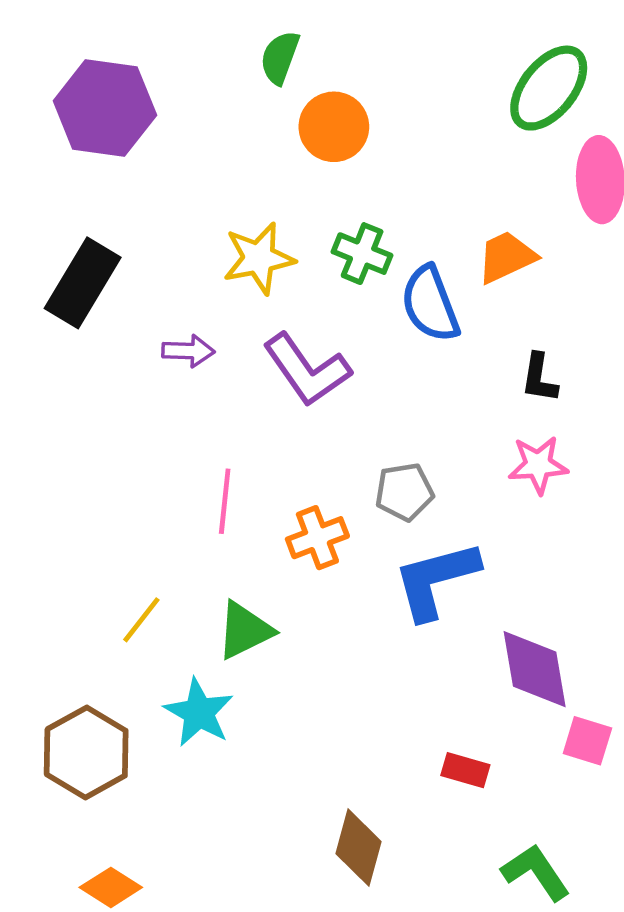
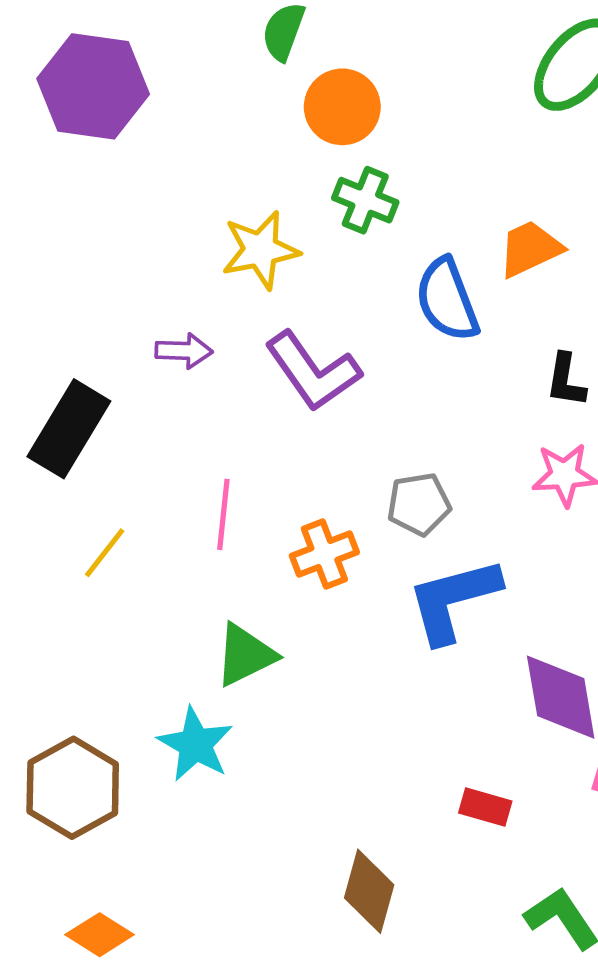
green cross: (362, 254) -> (365, 200), moved
black rectangle: (83, 283) -> (69, 429), moved
yellow line: (141, 620) -> (105, 553), moved

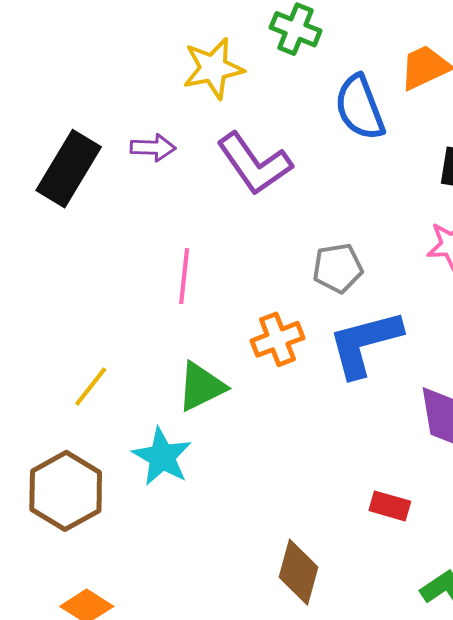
black rectangle: (69, 429) -> (69, 169), moved
yellow line: (105, 553) -> (91, 386), moved
orange cross: (324, 554) -> (277, 339), moved

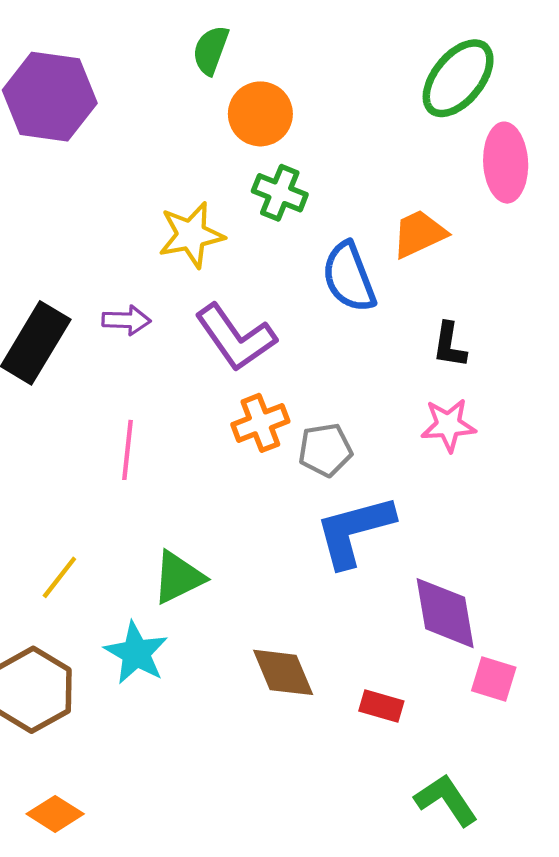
pink line: (184, 276) -> (127, 450), moved
orange cross: (277, 339) -> (260, 423), moved
brown diamond: (299, 572) -> (283, 672), moved, turned -38

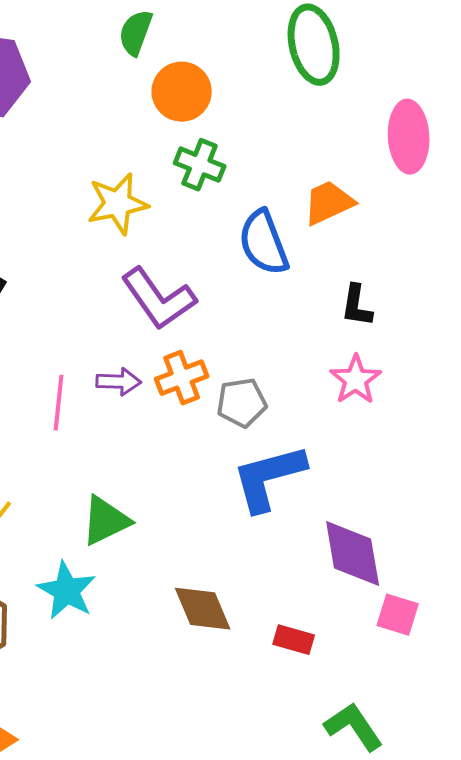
green ellipse: (458, 78) -> (314, 45), moved, turned -52
purple arrow: (126, 320) -> (119, 382), moved
pink star: (448, 425) -> (356, 380), turned -30

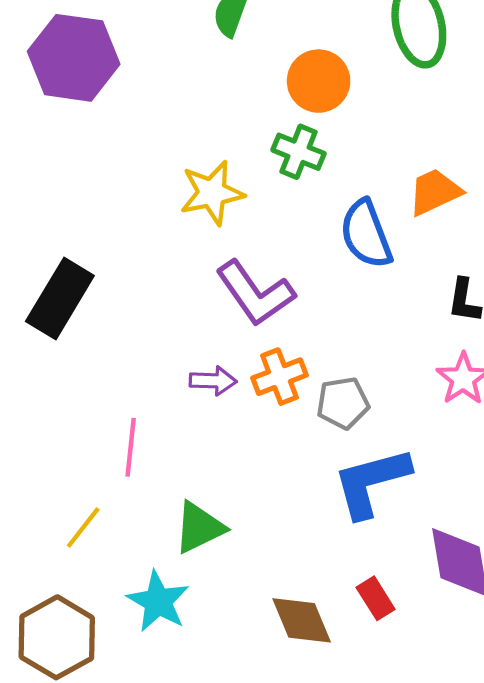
orange circle: (182, 92) -> (319, 81), moved
pink line: (59, 403) -> (131, 447), moved
red rectangle: (294, 640) -> (376, 598), moved, turned 42

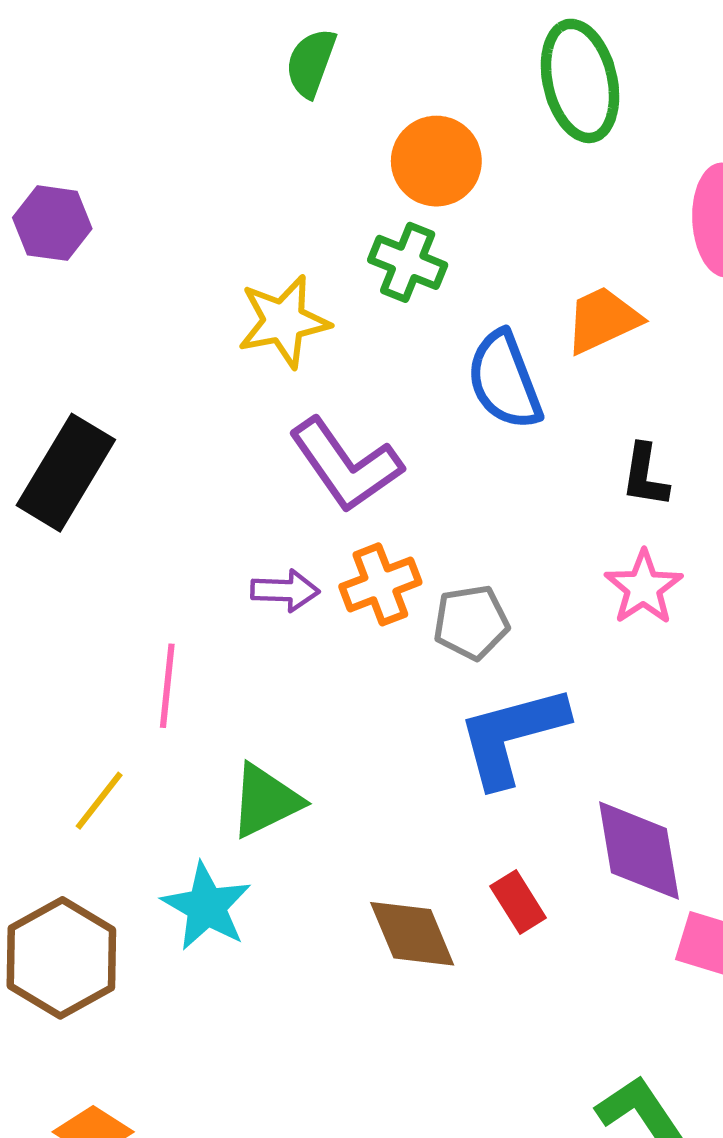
purple hexagon: (74, 58) -> (52, 223), moved, size x0.6

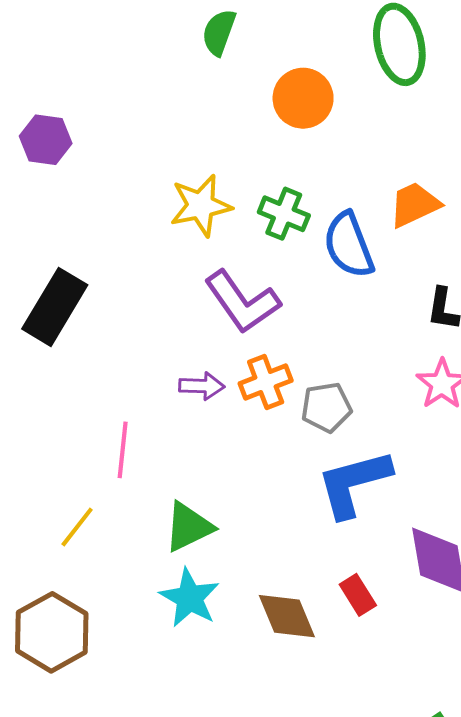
green cross: (408, 262) -> (284, 214), moved
cyan star: (207, 907) -> (190, 598), moved

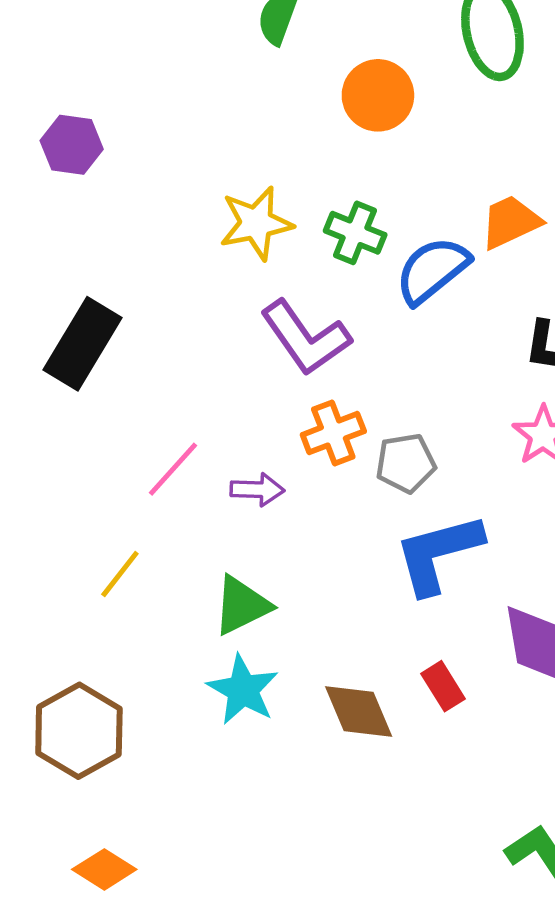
blue semicircle: (349, 245) -> (432, 270), turned 72
purple arrow: (202, 386) -> (257, 490), moved
pink line: (123, 450) -> (173, 469), moved, turned 36
yellow line: (77, 527) -> (120, 574), moved

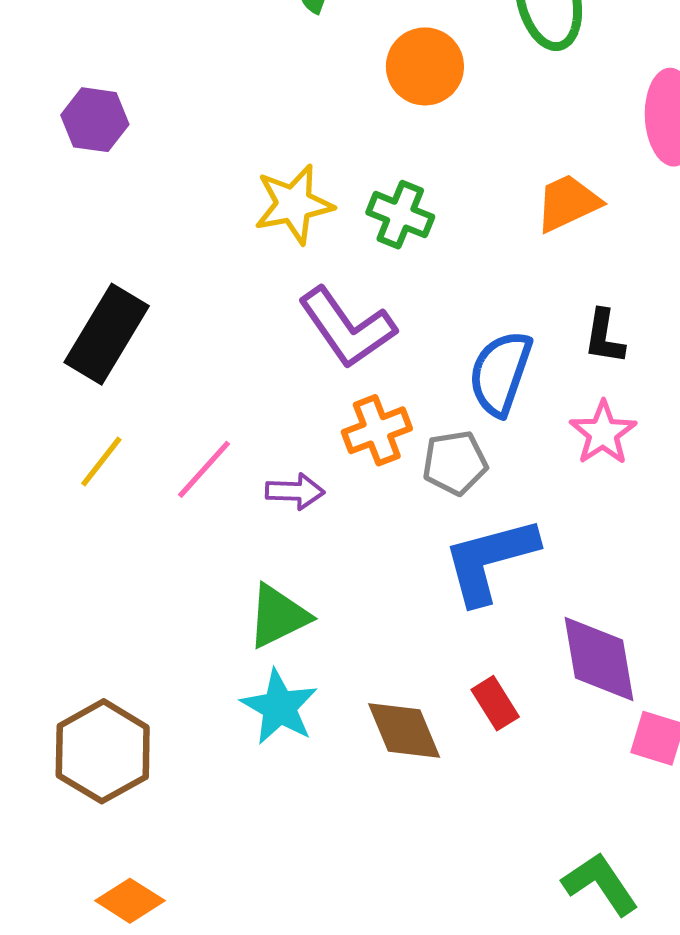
blue semicircle: (432, 270) -> (500, 373), moved, turned -32
yellow line: (120, 574) -> (101, 461), moved

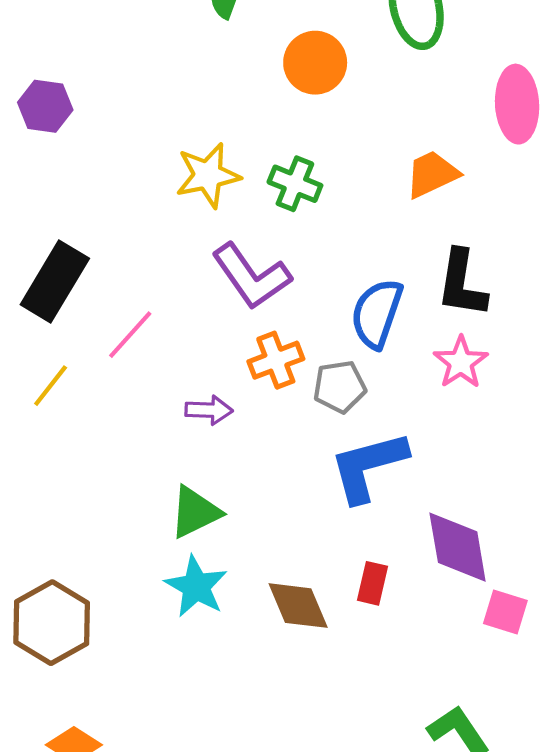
black L-shape: (604, 337) -> (462, 284), size x1.5
pink line: (204, 469) -> (130, 335), moved
red rectangle: (495, 703) -> (373, 583), turned 45

